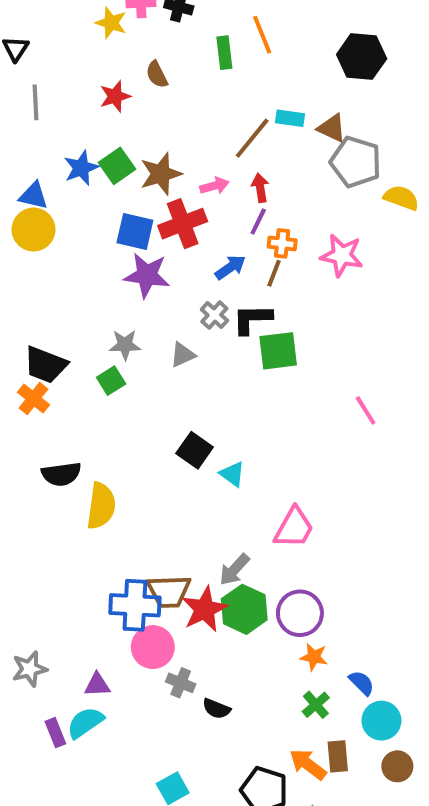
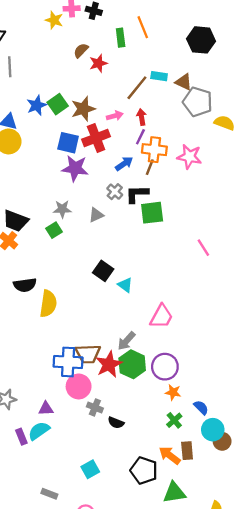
brown semicircle: (157, 74) -> (81, 50), turned 70
red star: (115, 96) -> (98, 63), moved
orange cross: (282, 243) -> (154, 150), size x1.5
brown circle: (397, 766) -> (222, 441), moved

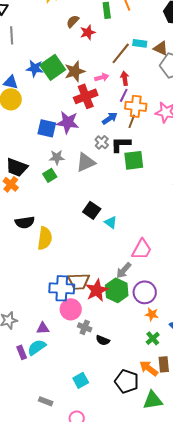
green square: (58, 104) -> (53, 67), size x1.4
blue star: (37, 105) -> (35, 68), turned 30
blue square: (68, 143) -> (47, 128), moved
gray triangle: (96, 215) -> (86, 162), size x1.5
gray arrow: (126, 341) -> (124, 270), moved

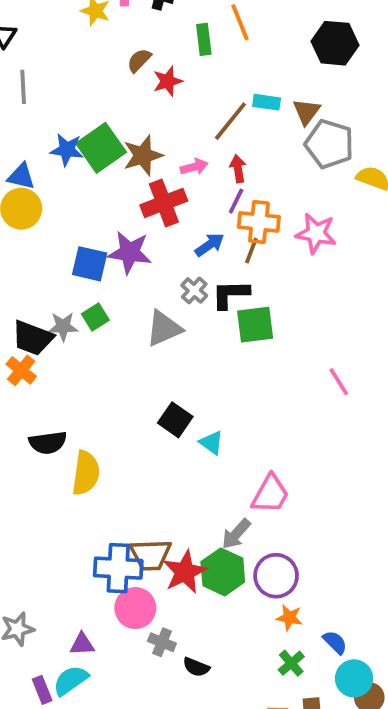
brown triangle: (161, 48) -> (306, 112), turned 42
gray star: (57, 157) -> (63, 327), moved
green square: (50, 175) -> (95, 317), moved

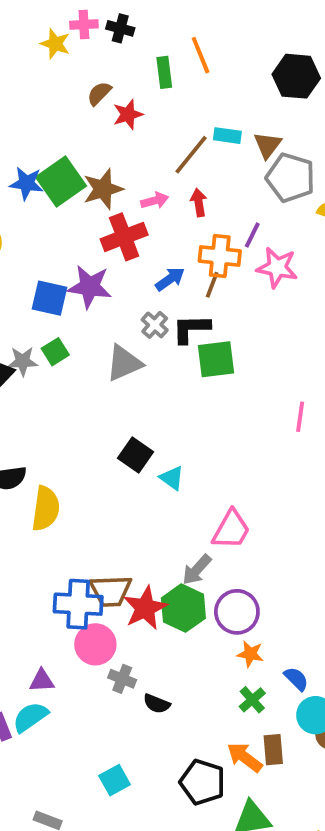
purple line: (236, 201) -> (252, 235), moved
pink line: (339, 382) -> (300, 417), turned 40

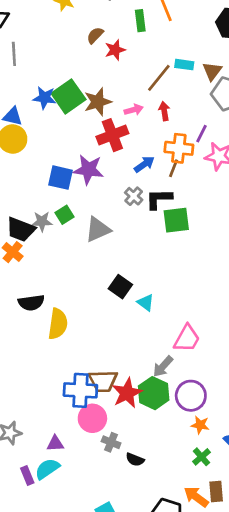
gray triangle: (124, 363) -> (98, 229), moved

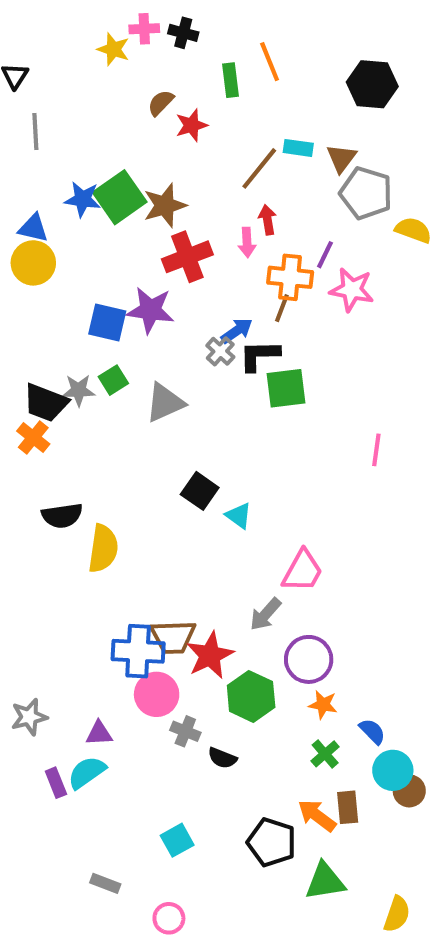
pink arrow: (134, 110) -> (247, 242), moved, turned 102
blue arrow: (144, 164) -> (237, 331), moved
green hexagon: (154, 393) -> (251, 696), moved

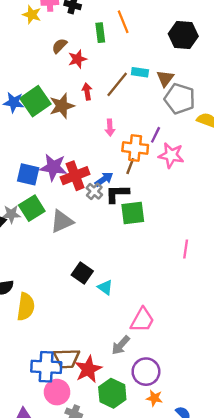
red arrow: (268, 220) -> (87, 92), moved
red cross: (187, 257) -> (75, 176), moved
green square: (113, 380) -> (32, 208), size x1.5

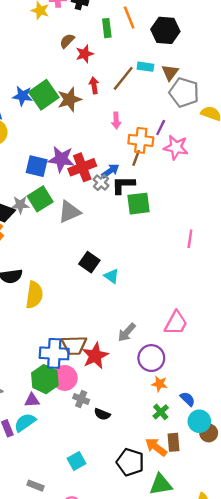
black hexagon: (183, 35) -> (165, 30), moved
pink trapezoid: (142, 320) -> (176, 323), moved
green hexagon: (112, 393) -> (45, 379), moved

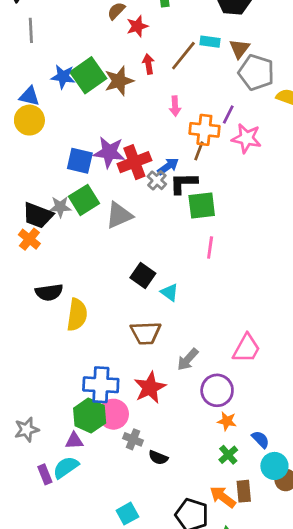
pink line: (190, 239) -> (210, 248), moved
brown trapezoid: (74, 345) -> (146, 333), moved

